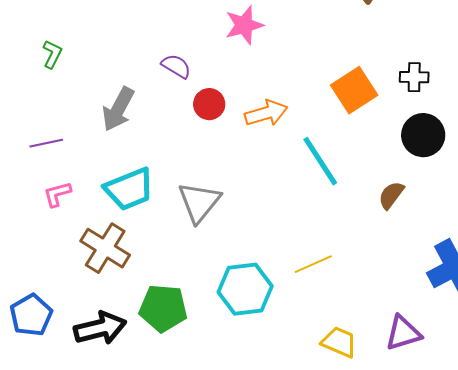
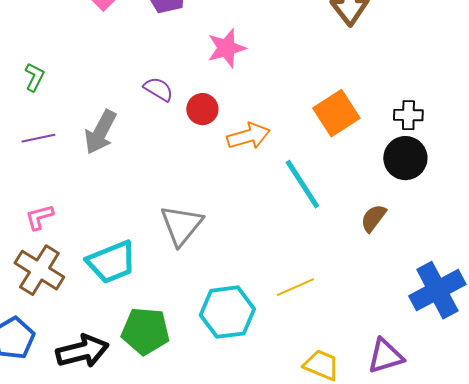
black cross: (414, 77) -> (408, 115), moved
red circle: (209, 104) -> (202, 109), moved
purple line: (46, 143) -> (38, 138), moved
cyan trapezoid: (129, 189) -> (111, 262), moved
brown cross: (105, 248) -> (39, 270), moved

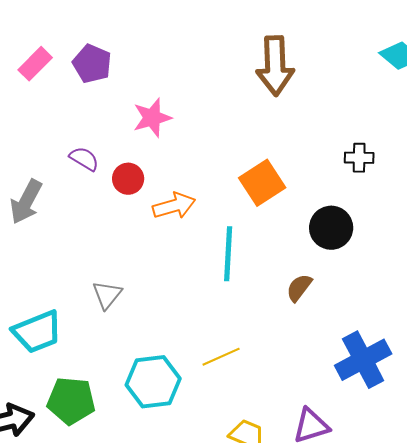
black cross: (408, 115) -> (359, 158), moved
cyan line: (302, 184) -> (228, 254), turned 36
gray triangle: (181, 225) -> (107, 295), size x0.7

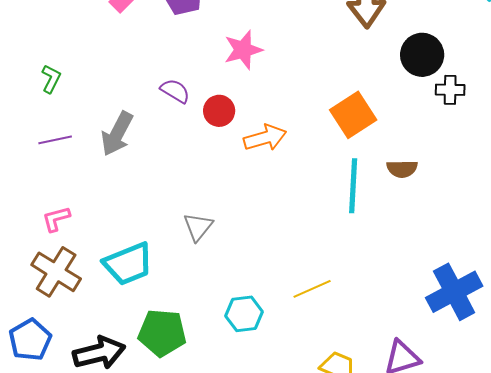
black circle: (331, 228) -> (422, 55), moved
cyan line: (228, 254) -> (353, 186), moved
brown semicircle: (299, 288) -> (402, 169), moved, turned -128
cyan hexagon: (153, 382) -> (244, 314), size x0.7

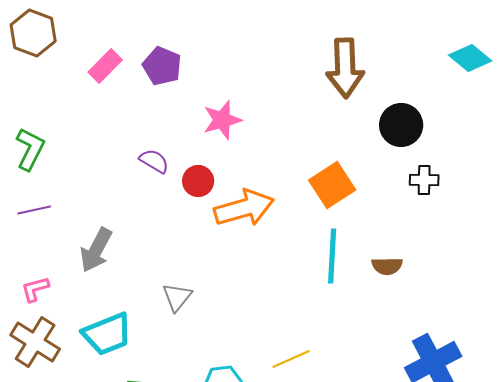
green L-shape: (51, 79) -> (30, 149), size x1.5
black cross: (450, 90) -> (424, 180), moved
gray arrow: (117, 134) -> (96, 250), moved
orange arrow: (265, 138) -> (244, 208), size x1.4
brown semicircle: (402, 169) -> (387, 266), moved

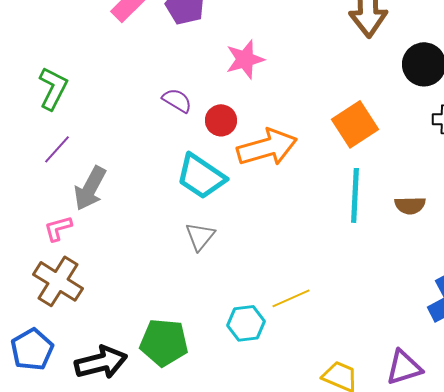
purple line: (34, 210) -> (57, 149), turned -36
gray arrow: (96, 250) -> (90, 188), moved
cyan trapezoid: (107, 334) -> (201, 176), moved, turned 56
yellow line: (291, 359) -> (291, 298), moved

